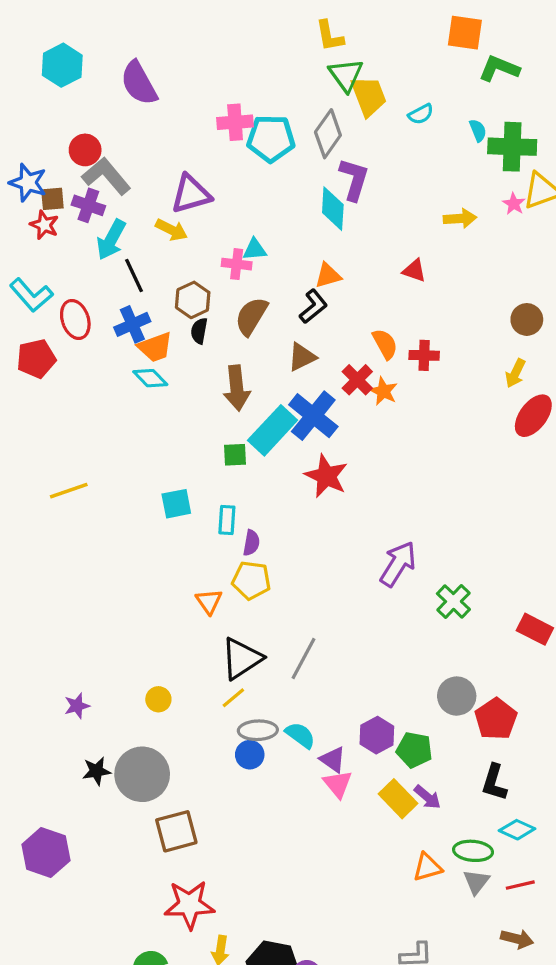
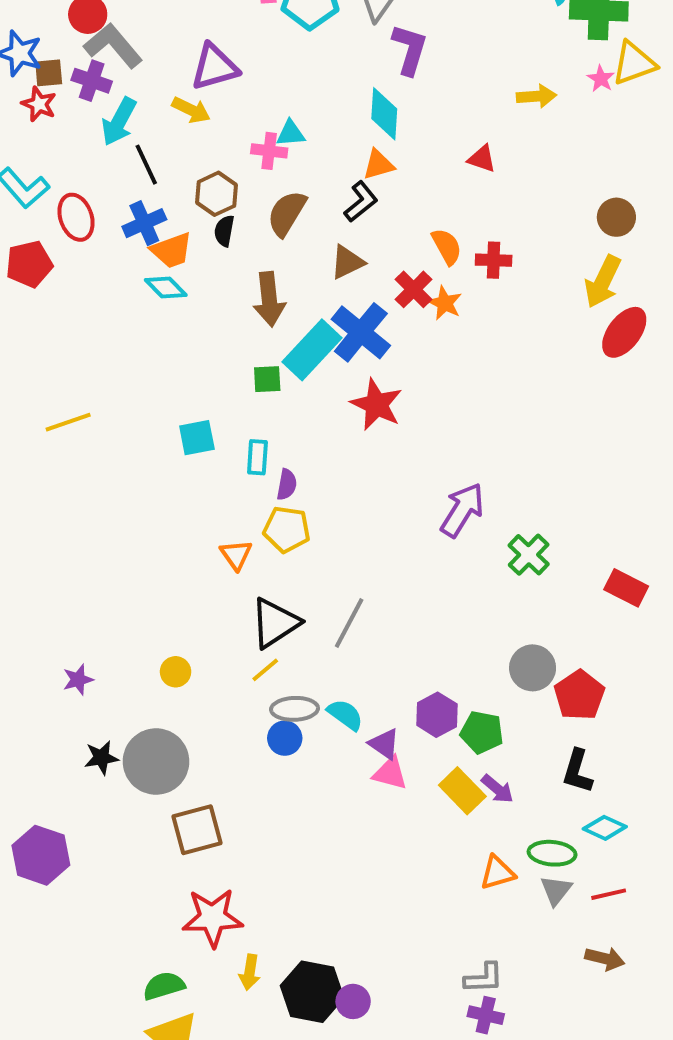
cyan diamond: (333, 209) -> (384, 114), moved
yellow arrow: (515, 373) -> (603, 282), size x1.5
pink triangle: (338, 784) -> (390, 773), turned -36

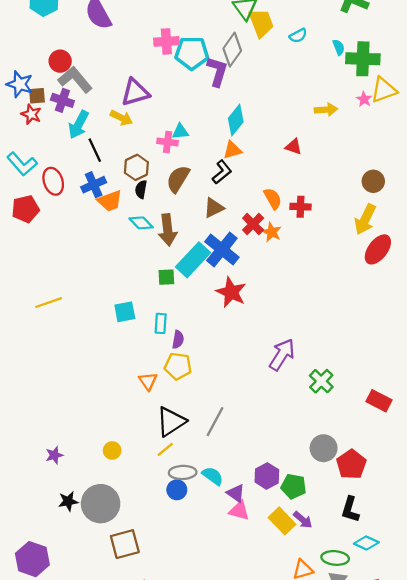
purple L-shape: (410, 49) -> (217, 71), moved
cyan diamond: (384, 114) -> (236, 120), turned 36
cyan diamond: (166, 287) -> (141, 223), moved

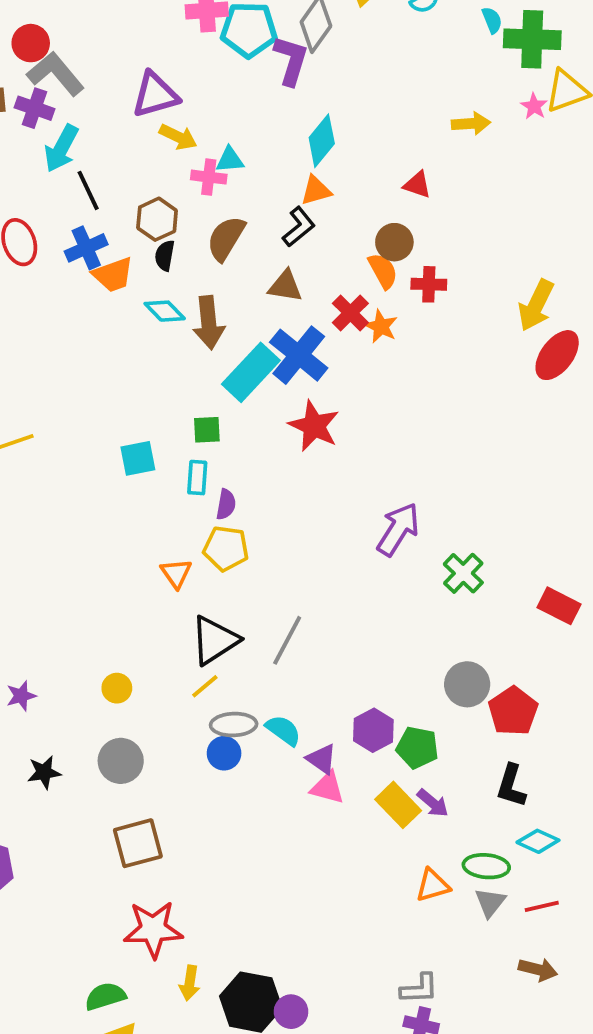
yellow arrow: (121, 118) -> (178, 137), moved
brown circle: (373, 181) -> (394, 242), moved
brown triangle: (214, 208) -> (285, 286), turned 35
green square: (166, 277) -> (207, 430), moved
gray circle: (101, 504) -> (121, 761), moved, size x0.7

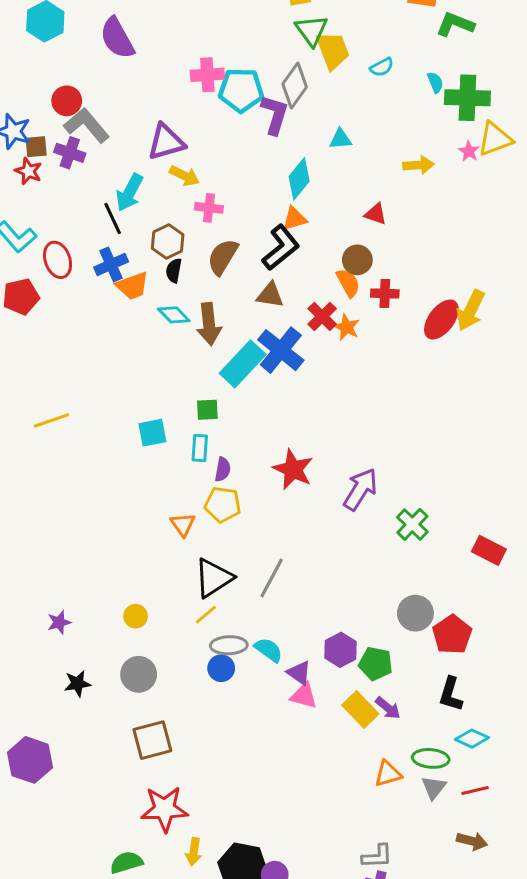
cyan arrow: (61, 148) -> (129, 193), moved
cyan triangle: (230, 160) -> (340, 139), moved
black L-shape: (299, 227) -> (281, 248), size x1.4
red ellipse: (557, 355) -> (441, 320), moved
red star: (314, 426) -> (293, 469), moved

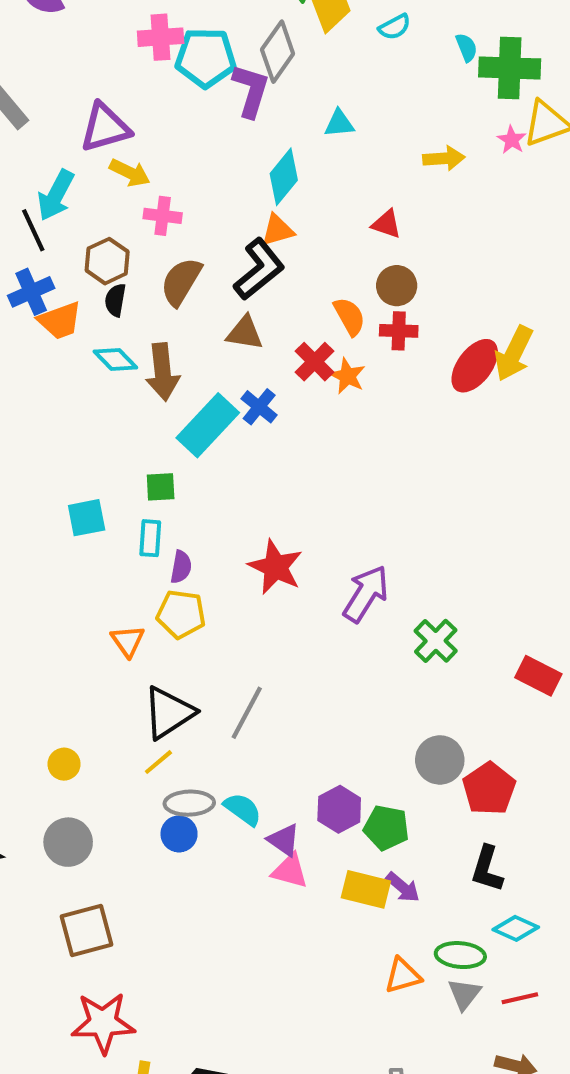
brown circle: (357, 260) -> (397, 286), moved
blue cross: (281, 350) -> (259, 407), size x0.6
yellow rectangle: (360, 710) -> (366, 889), turned -32

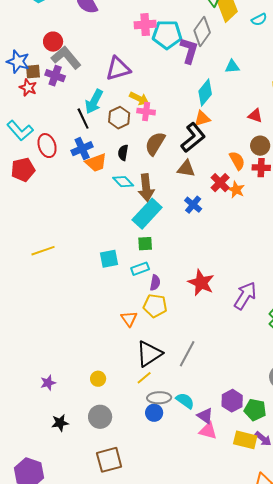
yellow arrow: (130, 173) -> (139, 99), moved
brown hexagon: (107, 261) -> (119, 118), moved
cyan rectangle: (208, 425) -> (147, 214), moved
cyan rectangle: (150, 538) -> (140, 269), turned 66

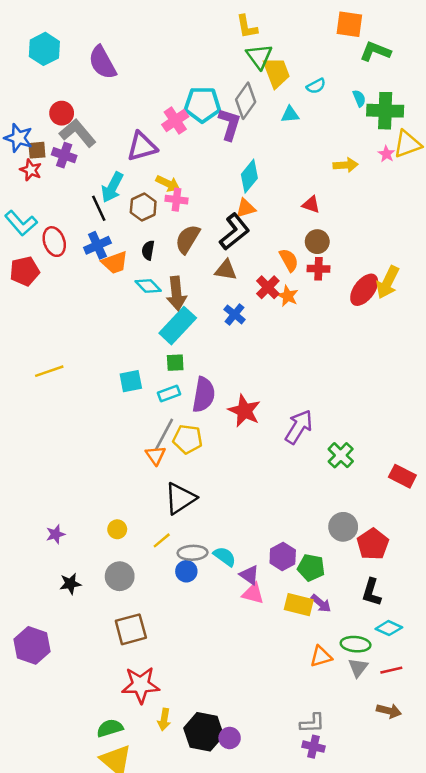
pink cross: (145, 25) -> (175, 121), moved, turned -30
cyan triangle: (232, 67) -> (290, 114), moved
purple semicircle: (155, 283) -> (204, 395), moved, size x1.8
gray line: (187, 354) -> (164, 434), moved
yellow line: (144, 378) -> (162, 540), moved

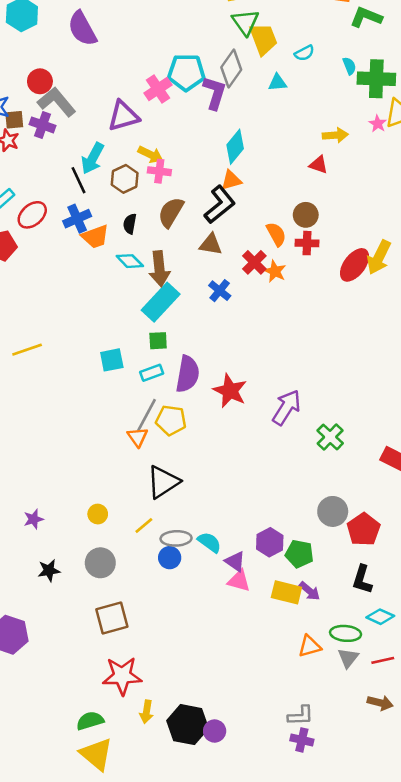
red triangle: (311, 205) -> (319, 165), moved
red ellipse: (54, 242) -> (32, 215), turned 68

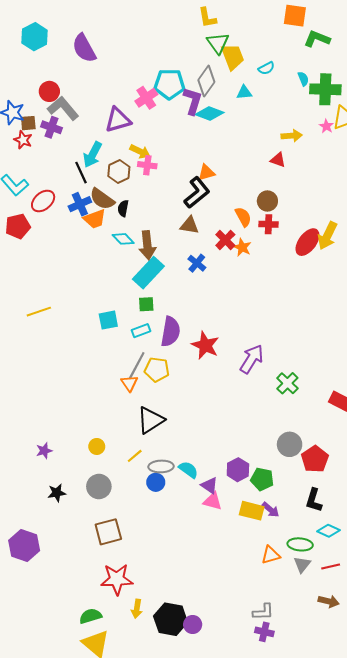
cyan diamond: (235, 147) -> (209, 114), moved, turned 72
brown semicircle: (171, 212) -> (102, 199), moved, turned -85

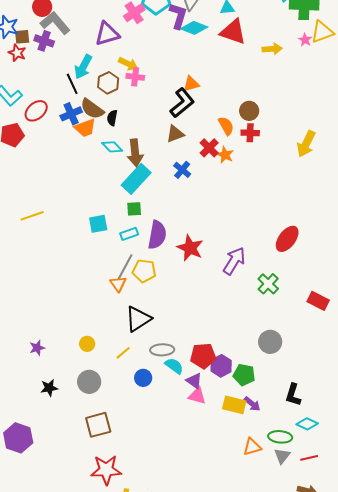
red triangle: (278, 160) -> (233, 32), moved, size x1.8
brown triangle: (189, 225) -> (175, 134), turned -30
red ellipse: (307, 242) -> (287, 239), moved
red pentagon: (315, 459) -> (203, 356), moved, turned 30
gray ellipse: (161, 466) -> (162, 350), moved

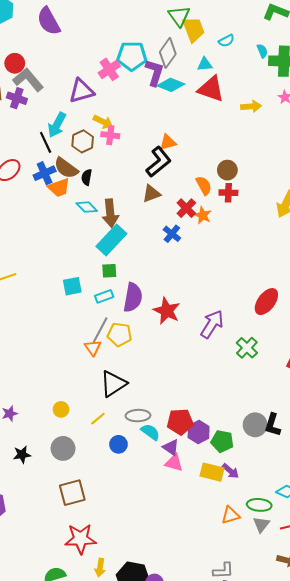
blue cross: (182, 170) -> (172, 234), moved
gray circle: (270, 342) -> (255, 425), moved
black L-shape: (293, 395) -> (273, 425), moved

